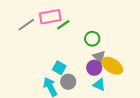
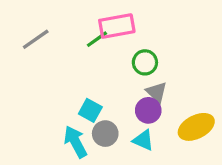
pink rectangle: (50, 17) -> (117, 26), moved
yellow ellipse: (112, 66) -> (196, 127), moved, turned -60
cyan triangle: (99, 85) -> (143, 140), moved

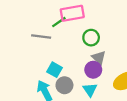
gray line: (36, 39) -> (41, 36), moved, turned 42
cyan triangle: (143, 140) -> (90, 90), turned 32

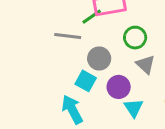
purple circle: (93, 70) -> (119, 87), moved
gray circle: (64, 85) -> (99, 58), moved

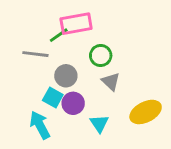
purple circle: (119, 87) -> (73, 103), moved

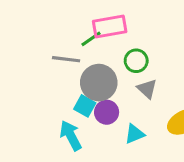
gray circle: (66, 76) -> (99, 83), size x1.5
cyan triangle: (99, 124) -> (135, 134), turned 42

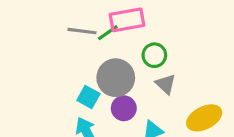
gray line: (66, 59) -> (82, 31), moved
cyan square: (85, 106) -> (88, 97), moved

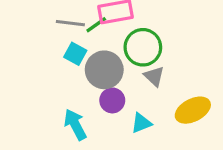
green circle: (154, 55) -> (143, 47), size x1.5
cyan square: (88, 97) -> (75, 54), moved

